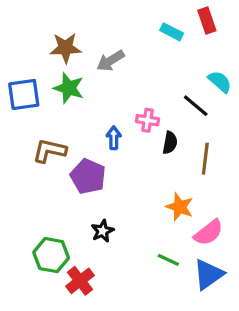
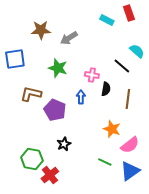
green star: (69, 88) -> (58, 68), moved
blue arrow: (114, 138) -> (81, 97), moved

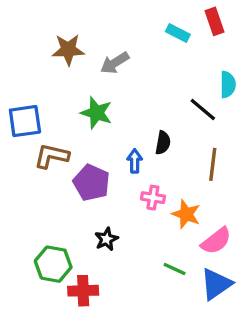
cyan semicircle: (137, 51) -> (228, 85), turned 49
blue square: (15, 59) -> (25, 121), moved
pink cross: (92, 75) -> (153, 198), moved
black semicircle: (106, 89) -> (163, 143), moved
red cross: (50, 175) -> (83, 291), turned 36

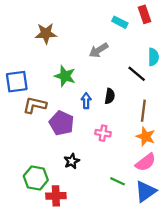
gray arrow: (115, 63) -> (99, 50), moved
blue arrow: (135, 161) -> (86, 101), moved
orange star: (186, 214) -> (146, 137), moved

